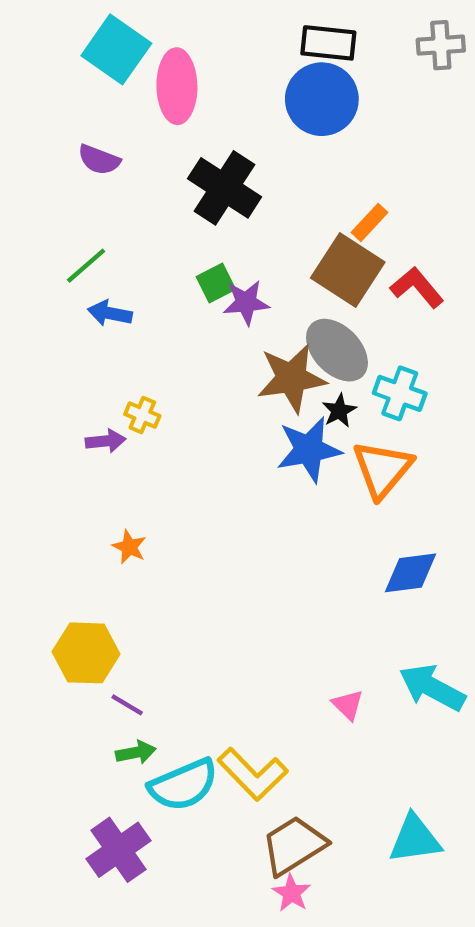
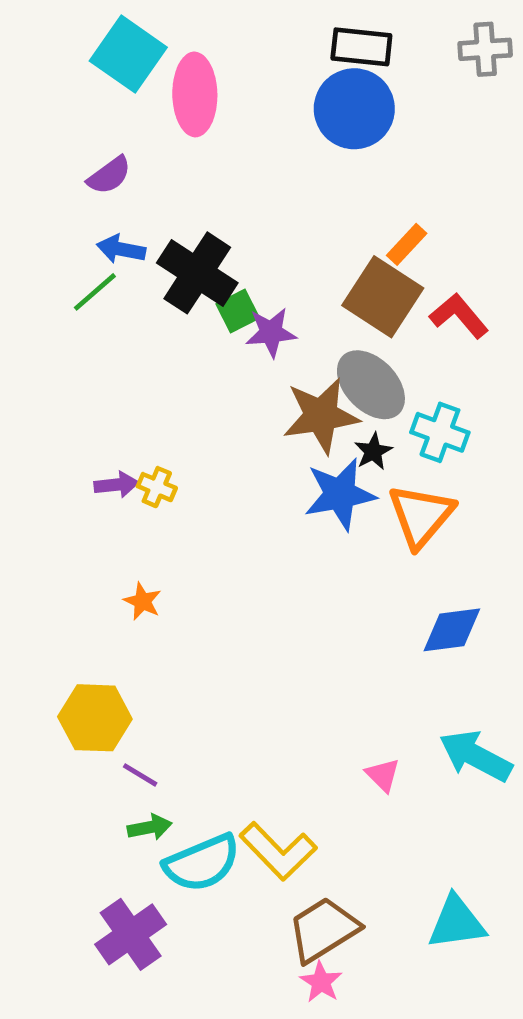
purple semicircle: (99, 160) -> (109, 175), turned -57
black cross: (224, 188) -> (197, 273), moved
blue arrow: (110, 313) -> (121, 249), moved
yellow cross: (142, 415) -> (157, 487), moved

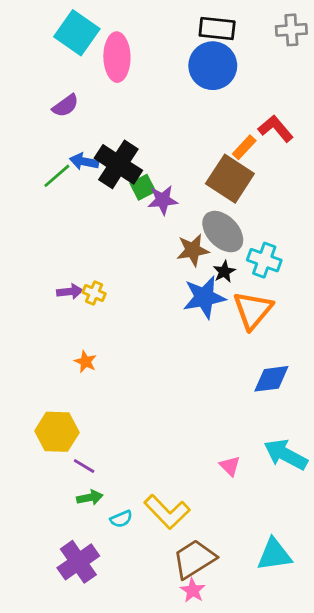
blue arrow: (121, 249) -> (84, 161), moved
red L-shape: (459, 316) -> (276, 129), moved
brown star: (321, 416) -> (193, 250), size x0.7
cyan semicircle: (202, 863) -> (121, 519), size x0.5

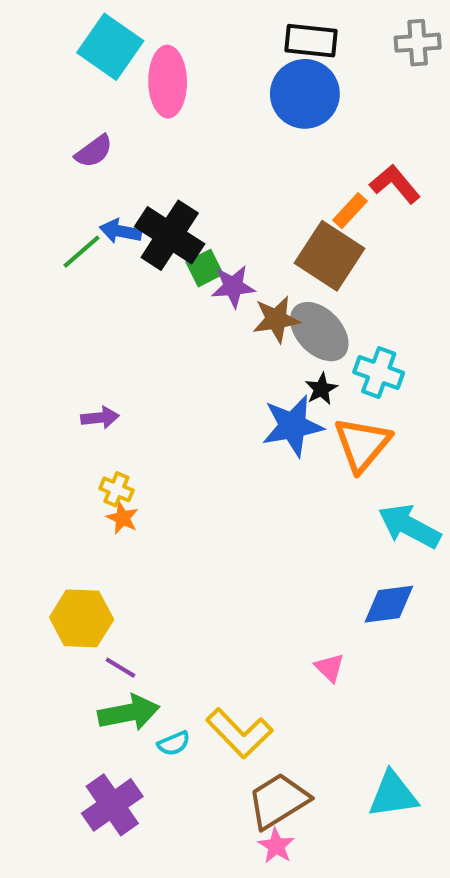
brown star: (193, 250) -> (276, 319), moved
yellow cross: (94, 293) -> (116, 489), moved
blue diamond: (271, 379) -> (389, 604), moved
cyan arrow: (286, 455) -> (409, 526), moved
green arrow: (90, 497) -> (129, 713), size x1.6

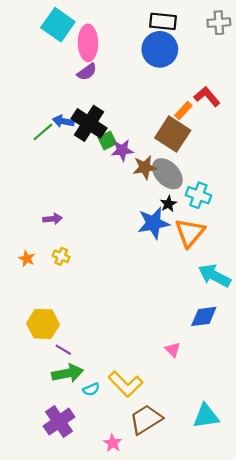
purple semicircle: (94, 151) -> (87, 72), moved
orange star: (123, 518) -> (27, 258), moved
pink star: (276, 846) -> (113, 443), moved

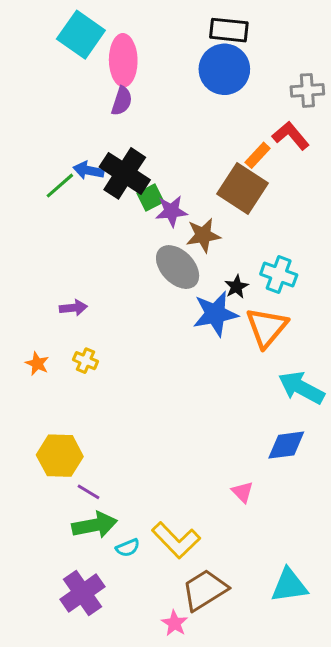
gray cross: (219, 23) -> (307, 90), moved
purple semicircle: (87, 72) -> (122, 101), turned -36
gray ellipse: (167, 174) -> (178, 267), moved
pink star: (113, 443) -> (175, 623), moved

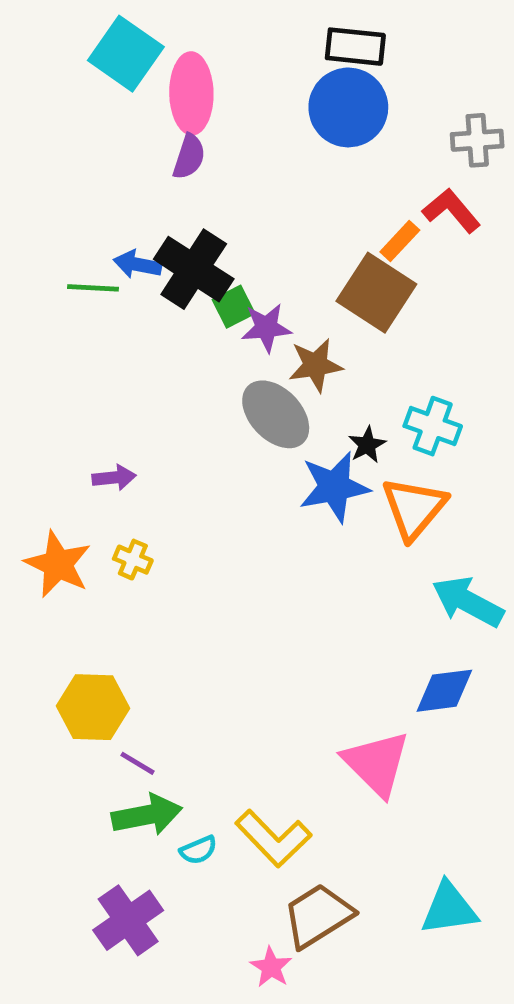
green line: (60, 186) -> (93, 288), turned 44
orange star: (37, 364) -> (58, 564), size x1.8
pink triangle: (242, 492) -> (376, 763), size x2.0

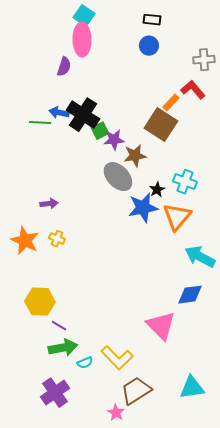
black rectangle: (355, 47) -> (152, 20), size x0.7
cyan square: (126, 54) -> (84, 16), moved, size x0.7
blue circle: (348, 107) -> (149, 46), size x0.6
purple semicircle: (189, 157) -> (64, 67), moved

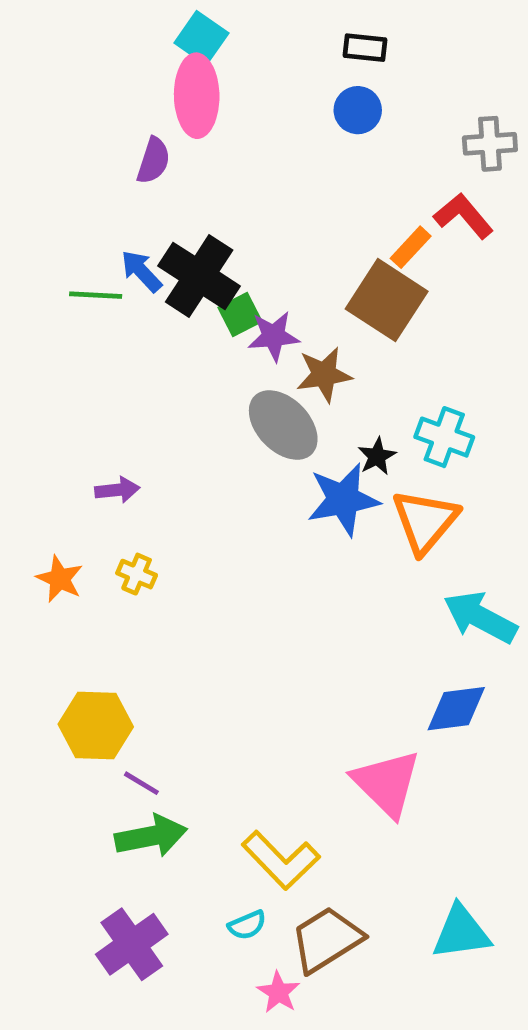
blue arrow: (59, 113) -> (141, 271), turned 36
orange star: (25, 241) -> (60, 579), size x0.7
cyan semicircle: (85, 363) -> (247, 925), moved

